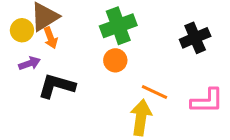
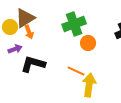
orange circle: (115, 60) -> (88, 43), moved
orange line: (154, 92) -> (76, 71), moved

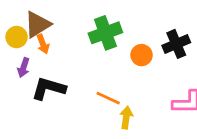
orange circle: (88, 43) -> (142, 55), moved
purple arrow: (15, 49) -> (23, 68), turned 128
yellow arrow: (89, 85) -> (126, 118), size x0.7

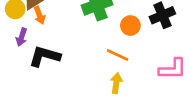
orange line: (108, 98) -> (118, 55), moved

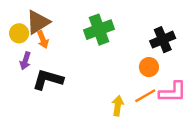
orange circle: (130, 26) -> (149, 67), moved
orange line: (118, 55) -> (145, 96), moved, turned -55

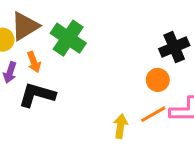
green cross: (99, 30) -> (68, 38), moved, turned -36
orange arrow: (43, 40) -> (34, 62), moved

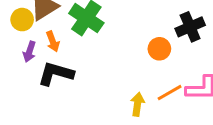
orange circle: (158, 80) -> (159, 49), moved

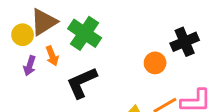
black L-shape: (56, 74) -> (82, 83), moved, turned -40

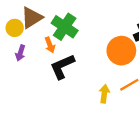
orange arrow: (52, 56) -> (50, 45), moved
orange circle: (155, 63) -> (121, 51), size x1.6

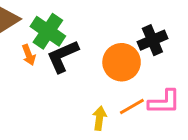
black L-shape: (62, 67) -> (63, 56), moved

